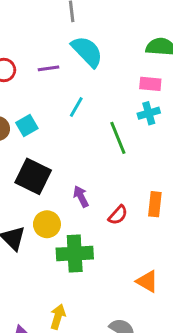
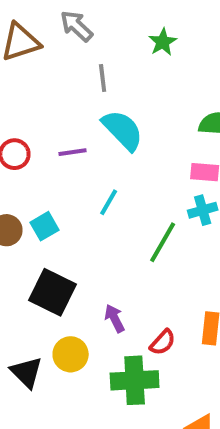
green line: (118, 138) -> (163, 242), turned 52
green cross: (75, 254) -> (135, 380), moved

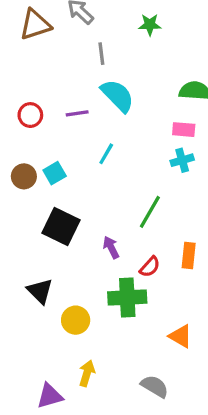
green star: (163, 42) -> (150, 25), turned 30
green line: (163, 242) -> (150, 212), moved
yellow circle: (71, 354) -> (76, 320), moved

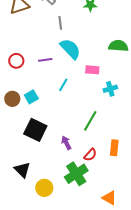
pink rectangle: (184, 130) -> (92, 70), moved
green cross: (127, 297) -> (76, 174), turned -30

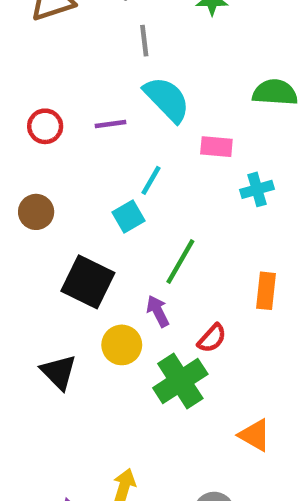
cyan square: (31, 97) -> (129, 216), moved
green line: (90, 121) -> (180, 262), moved
orange rectangle: (114, 148) -> (266, 291), moved
yellow circle: (44, 188) -> (122, 345), moved

